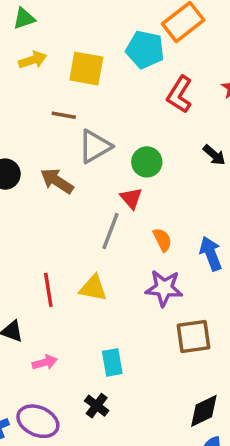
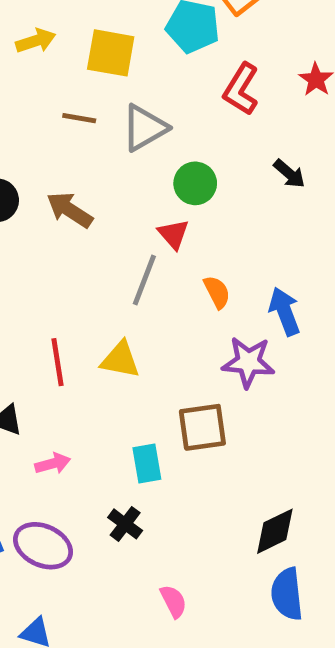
gray triangle: (95, 146) -> (144, 128), moved
purple star: (164, 288) -> (248, 362), moved
brown square: (193, 337) -> (202, 427), moved

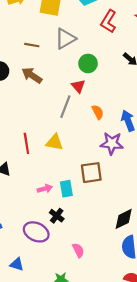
brown line: (79, 118) -> (32, 45), moved
pink arrow: (53, 464) -> (45, 189), moved
purple ellipse: (43, 546) -> (36, 232), moved

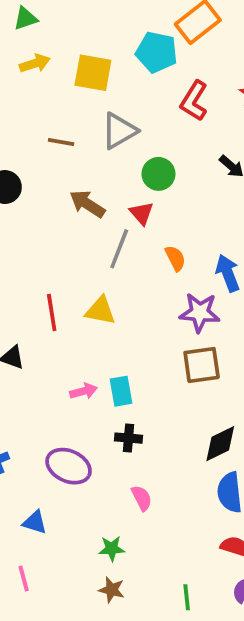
brown arrow: (32, 75) -> (87, 204), moved
brown square: (91, 173) -> (202, 365), moved
black cross: (57, 216) -> (129, 438), moved, turned -32

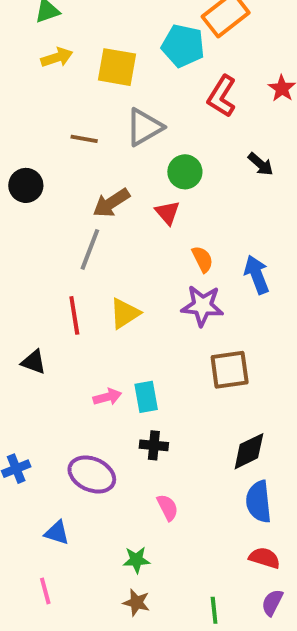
brown arrow: (87, 204) -> (111, 203), turned -66
gray line: (119, 249) -> (90, 249), moved
yellow triangle: (100, 311) -> (125, 313), turned -44
purple star: (200, 313) -> (202, 306), moved

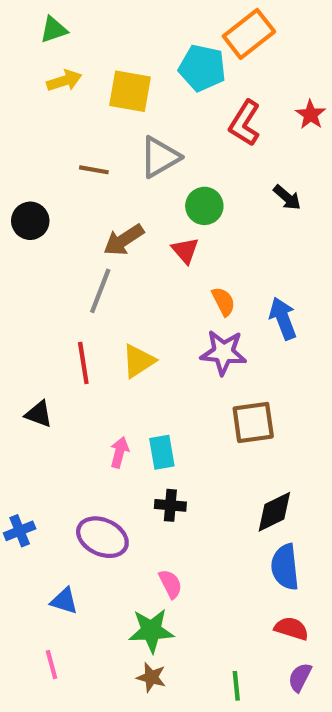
pink arrow: (107, 397) -> (119, 452), turned -60
pink semicircle: (167, 507) -> (170, 584), moved
green star: (136, 560) -> (151, 631), size x1.5

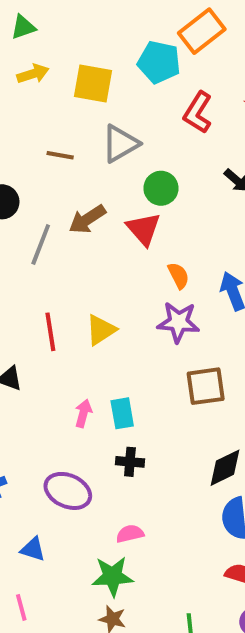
red triangle: (185, 251) -> (144, 229), size x1.4
gray line: (100, 291) -> (41, 245), moved
pink semicircle: (170, 584) -> (130, 534), turned -76

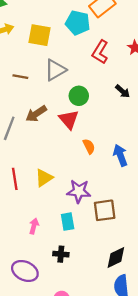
purple star: (178, 322) -> (79, 191), moved
cyan rectangle: (122, 413) -> (68, 222), moved

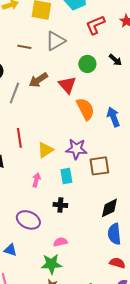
red L-shape: (100, 52) -> (95, 25), turned 35
green circle: (79, 96) -> (87, 64), moved
orange semicircle: (89, 146) -> (85, 109), size x1.6
yellow triangle: (44, 178) -> (45, 150), moved

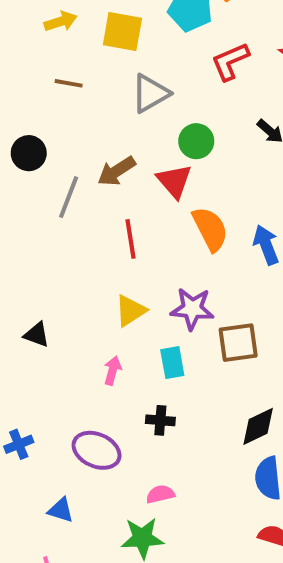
brown line: (24, 47) -> (69, 83), moved
green circle: (87, 64) -> (196, 141), moved
red line: (19, 138) -> (130, 239), moved

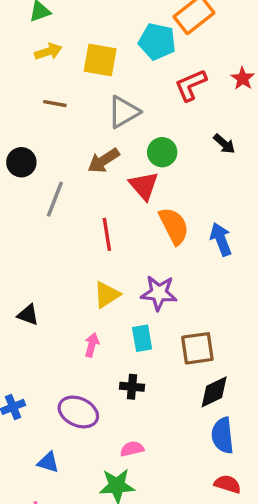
brown arrow: (116, 171) -> (104, 161), moved
brown square: (238, 343) -> (197, 348), moved

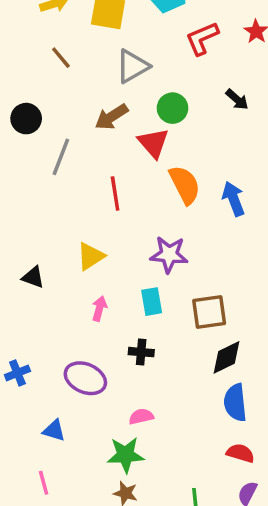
brown line: (55, 104) -> (61, 58), turned 40
yellow triangle: (107, 295) -> (91, 256), moved

